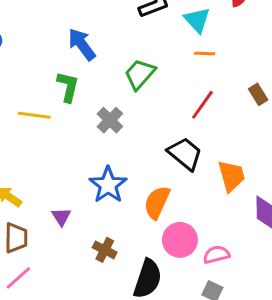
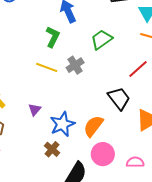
yellow line: (34, 115) -> (47, 67), moved
blue star: (108, 185) -> (62, 124), moved
purple triangle: (61, 217) -> (35, 109), moved
pink semicircle: (216, 255) -> (135, 162), moved

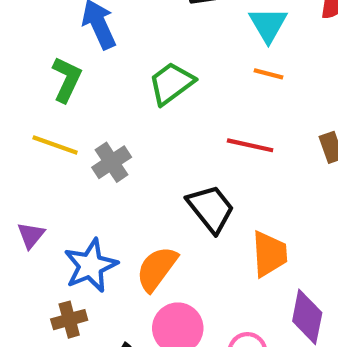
gray cross: (75, 65) -> (112, 162), moved
red line: (138, 69) -> (250, 145), turned 55
brown cross: (52, 149) -> (69, 320), turned 35

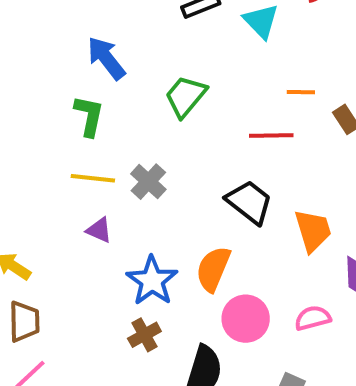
orange line: (269, 74) -> (301, 92), moved
purple triangle: (31, 235) -> (99, 230), moved, turned -32

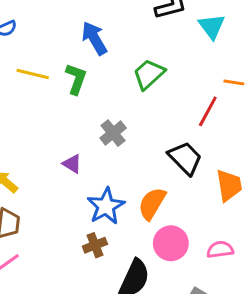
red line: (271, 135) -> (208, 111), turned -68
yellow line: (93, 178) -> (33, 74), moved

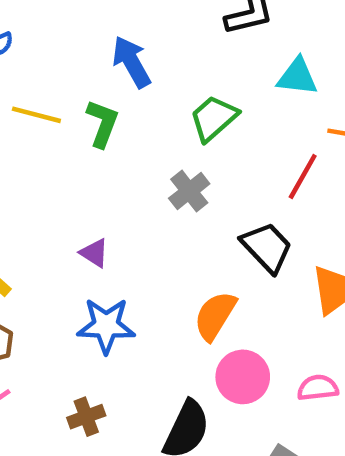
cyan triangle: (212, 26) -> (297, 77), moved, turned -48
gray cross: (113, 133) -> (189, 191), moved
blue star: (106, 206) -> (106, 326), moved, turned 30
brown cross: (95, 245) -> (86, 417), moved

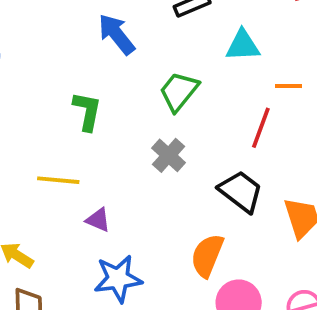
blue arrow: (131, 62) -> (117, 34), moved
yellow line: (36, 115) -> (58, 180), moved

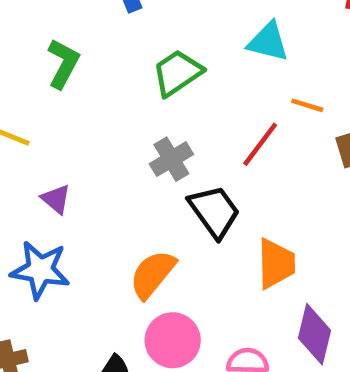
gray cross: (169, 155) -> (171, 159), moved
purple triangle: (98, 220) -> (56, 199), moved

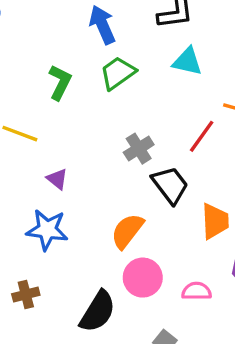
cyan triangle: (268, 42) -> (187, 61), moved
green trapezoid: (177, 73) -> (118, 73), moved

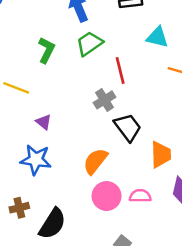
cyan triangle: (187, 61) -> (157, 37), moved
red line: (202, 136) -> (120, 70), moved, turned -50
pink semicircle: (197, 291) -> (140, 196), moved
black semicircle: (98, 312) -> (52, 224), moved

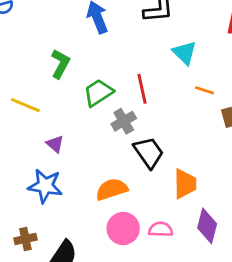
cyan triangle: (157, 37) -> (185, 53), turned 30
green trapezoid: (89, 44) -> (98, 93), moved
orange semicircle: (95, 161) -> (112, 189), turned 32

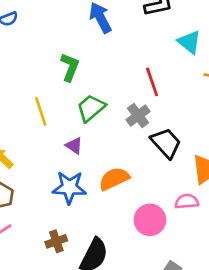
green trapezoid: (98, 93) -> (91, 108), moved
yellow line: (25, 105) -> (41, 111), turned 56
orange semicircle: (112, 189) -> (114, 179), moved
pink semicircle: (161, 229) -> (187, 201), moved

